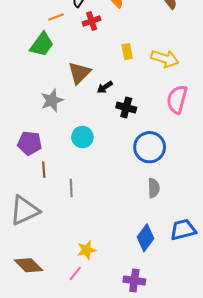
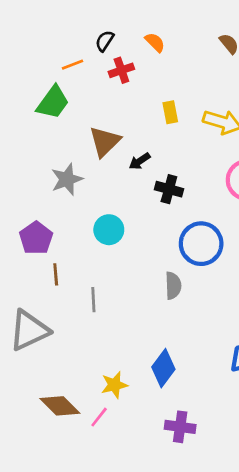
purple pentagon: (30, 143) -> (36, 238), turned 30
gray semicircle: (154, 188) -> (173, 286), moved
blue diamond: (146, 238) -> (163, 368), moved
brown diamond: (28, 265) -> (60, 406), moved

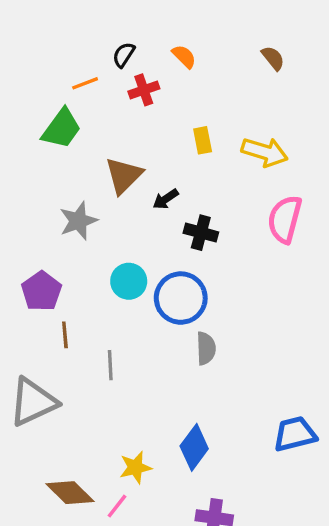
blue circle: (201, 244) -> (181, 298), moved

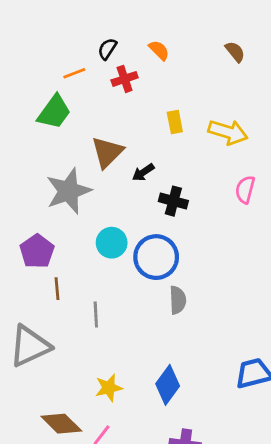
pink semicircle: (285, 219) -> (245, 190), size x0.7
gray star: (78, 221) -> (69, 191), size x1.4
yellow star: (135, 467) -> (109, 388), moved

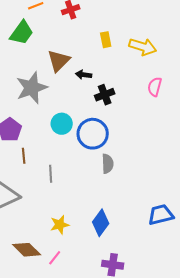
black arrow: (143, 172) -> (84, 75), turned 42
black cross: (173, 201) -> (105, 95), turned -36

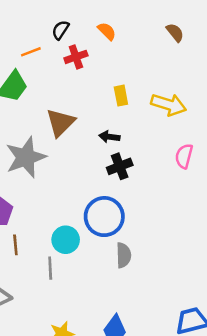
black arrow: (84, 75) -> (109, 137), moved
cyan circle: (62, 124) -> (66, 240), moved

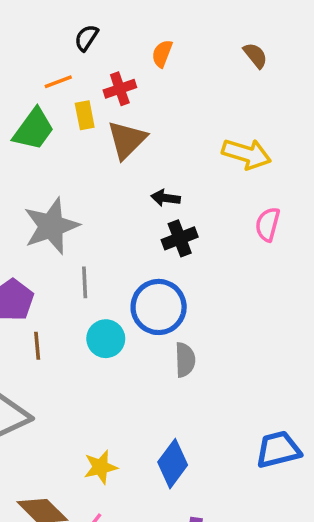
black semicircle: (60, 30) -> (86, 38), moved
orange semicircle: (107, 31) -> (162, 54), turned -114
yellow rectangle: (121, 96) -> (85, 115), moved
brown triangle: (60, 123) -> (127, 140), moved
gray line: (50, 268) -> (85, 282), moved

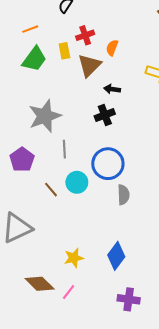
orange semicircle: (162, 54) -> (112, 48), moved
orange line: (58, 82) -> (30, 29), moved
black arrow: (166, 198) -> (112, 89), moved
black cross: (180, 238) -> (105, 115), moved
brown line: (37, 346) -> (51, 190), moved, turned -35

